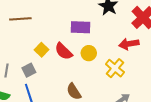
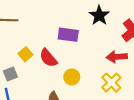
yellow circle: (89, 53) -> (72, 77), moved
yellow cross: (115, 68) -> (111, 83), moved

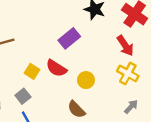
purple rectangle: (68, 35) -> (69, 38), turned -30
red arrow: (117, 57) -> (125, 46), turned -102

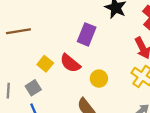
purple rectangle: (69, 38) -> (87, 34), turned -35

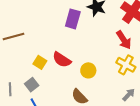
purple rectangle: (87, 34) -> (73, 19), moved

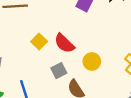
gray square: (32, 85) -> (59, 71), moved

